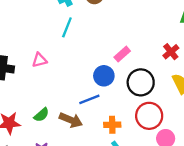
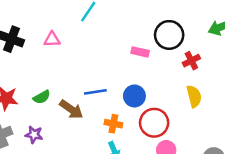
pink rectangle: (122, 54) -> (140, 52), turned 42
blue circle: (104, 76) -> (134, 96), moved
black circle: (141, 82) -> (169, 35), moved

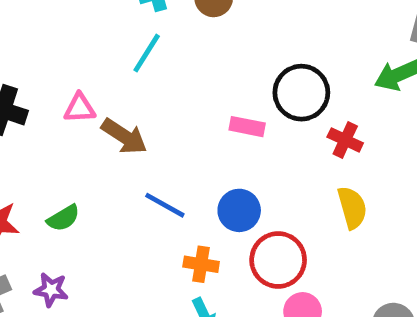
red cross: (191, 61) -> (345, 140), turned -36
blue line: (95, 92) -> (165, 205), turned 40
brown arrow: (71, 109) -> (124, 136), moved

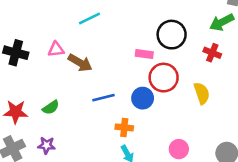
cyan line: (147, 53) -> (89, 19), turned 35
red cross: (345, 140) -> (212, 53), moved
blue line: (165, 205) -> (104, 98), turned -40
red circle: (278, 260) -> (164, 78), moved

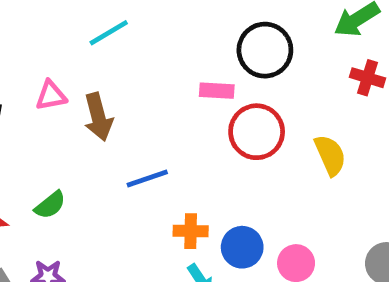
red cross: (212, 53) -> (367, 78), moved
brown arrow: (80, 63) -> (98, 117), turned 50
blue circle: (143, 98) -> (242, 247), moved

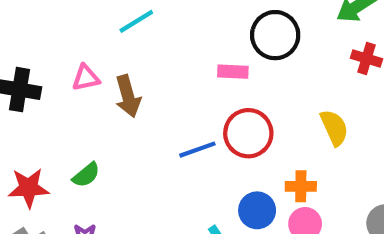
red circle: (257, 132) -> (248, 133), moved
blue line: (147, 178) -> (197, 150), moved
orange cross: (191, 231) -> (301, 186), moved

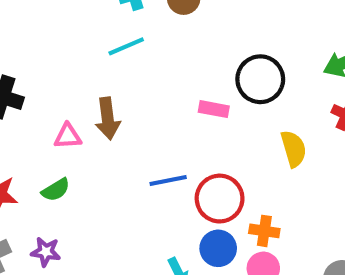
pink triangle: (86, 78) -> (68, 136), moved
yellow semicircle: (334, 128) -> (294, 149), moved
red circle: (248, 133) -> (220, 199), moved

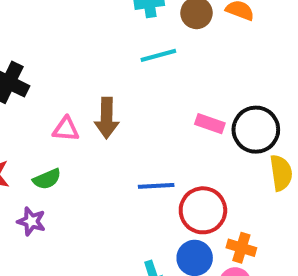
cyan line: (126, 46) -> (158, 55), moved
black circle: (260, 79) -> (256, 130), moved
purple star: (46, 252) -> (31, 221), moved

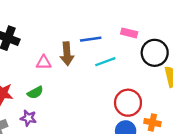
cyan line: (158, 55) -> (105, 62), moved
pink rectangle: (210, 124) -> (129, 33), moved
blue line: (156, 186) -> (91, 39), moved

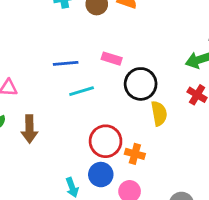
brown arrow: (67, 54) -> (29, 129), moved
orange cross: (152, 123) -> (135, 154), moved

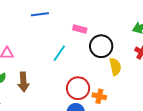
blue line: (66, 63) -> (40, 14), moved
cyan line: (82, 91) -> (59, 53), turned -36

